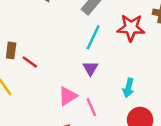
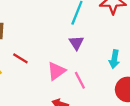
red line: (30, 62) -> (20, 58), moved

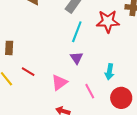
pink line: (80, 80) -> (90, 91), moved

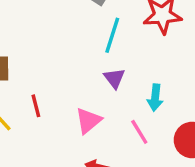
red line: (28, 72) -> (36, 106), turned 48
cyan arrow: (109, 72) -> (155, 98), moved

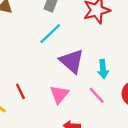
cyan line: (112, 35) -> (50, 34), moved, turned 40
purple triangle: (114, 78) -> (72, 61), size x1.6

